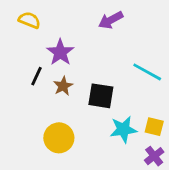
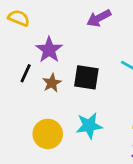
black square: (101, 96) -> (86, 77), moved
cyan star: (123, 129) -> (89, 126), moved

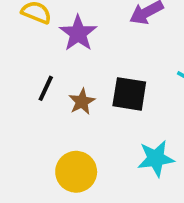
purple star: (49, 50) -> (78, 33), moved
cyan star: (89, 126) -> (156, 158), moved

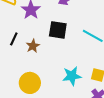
black square: (129, 94) -> (58, 30), moved

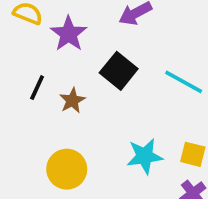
black square: (58, 30) -> (119, 71), turned 30

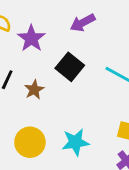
cyan star: (145, 156) -> (75, 142), moved

